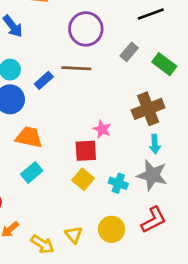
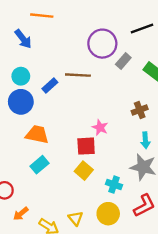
purple circle: (86, 29) -> (102, 44), moved
brown cross: (148, 109) -> (140, 110), size x0.6
cyan cross: (118, 183) -> (114, 185), moved

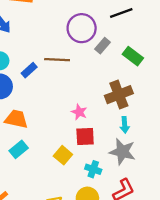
brown cross: (140, 110) -> (119, 95), size x1.6
red square: (86, 146) -> (85, 137), moved

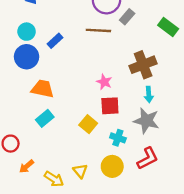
green rectangle: (133, 56) -> (168, 27), moved
brown line: (57, 60) -> (98, 30), moved

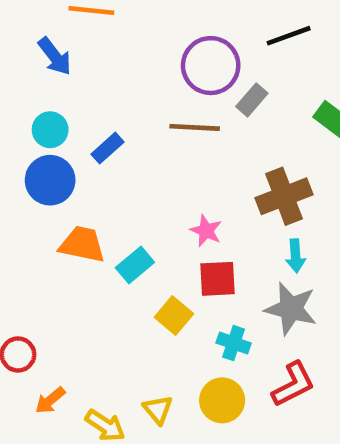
cyan rectangle: (45, 118) -> (135, 265), moved

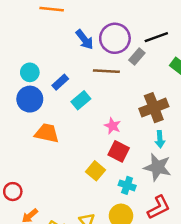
black line: (289, 36) -> (156, 37), moved
blue arrow: (55, 56) -> (85, 40), moved
cyan rectangle: (135, 265) -> (81, 100), moved
red square: (218, 279) -> (119, 151), turned 30

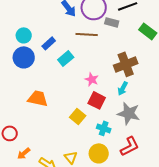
gray rectangle: (137, 57) -> (112, 22), turned 64
orange trapezoid: (47, 133) -> (38, 98), moved
cyan arrow: (160, 139) -> (123, 88), moved, turned 32

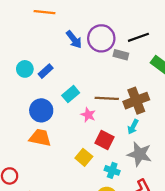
brown line: (87, 34) -> (107, 98), moved
blue rectangle: (49, 43) -> (46, 71), moved
blue circle: (24, 57) -> (41, 110), moved
pink star: (92, 79) -> (88, 115), moved

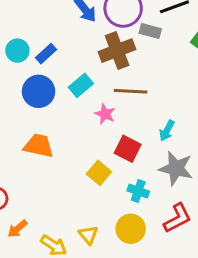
brown cross: (136, 101) -> (117, 51), moved
blue circle: (41, 110) -> (39, 91), moved

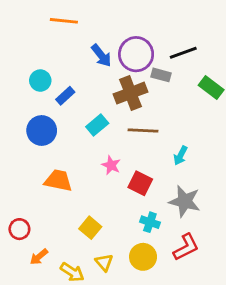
cyan circle: (17, 51) -> (40, 81), moved
blue circle: (39, 91) -> (42, 131), moved
pink star: (105, 114) -> (111, 165), moved
cyan arrow: (167, 131) -> (180, 155), moved
yellow square: (99, 173) -> (90, 228), moved

